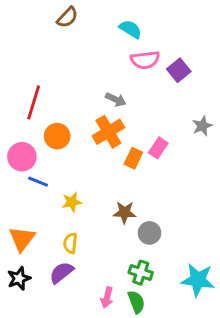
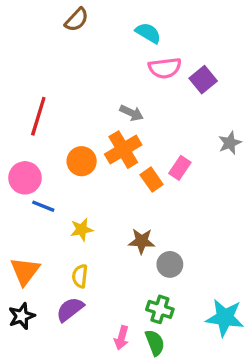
orange circle: (57, 136) -> (82, 161), moved
orange rectangle: (133, 158) -> (152, 180), turned -60

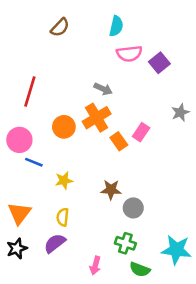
brown semicircle: (77, 20) -> (60, 27), moved
cyan semicircle: (148, 33) -> (116, 26), turned 72
green semicircle: (155, 343) -> (140, 269), moved, turned 132

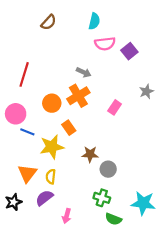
orange rectangle: (119, 141) -> (69, 128), moved
yellow star: (64, 180) -> (52, 147), size x1.6
orange triangle: (19, 213) -> (27, 173), moved
pink arrow: (95, 266) -> (67, 216), moved

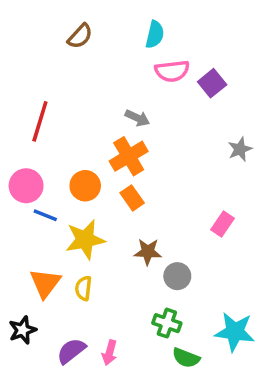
orange circle: (52, 103) -> (85, 186), moved
pink rectangle: (115, 107) -> (223, 224), moved
orange rectangle: (69, 128) -> (132, 198), moved
purple semicircle: (44, 198) -> (71, 351), moved

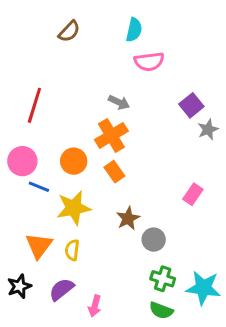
purple square: (212, 83) -> (191, 105), moved
brown star: (148, 252) -> (128, 218), turned -30
green cross: (167, 323) -> (163, 279), moved
purple semicircle: (71, 351) -> (62, 289), moved

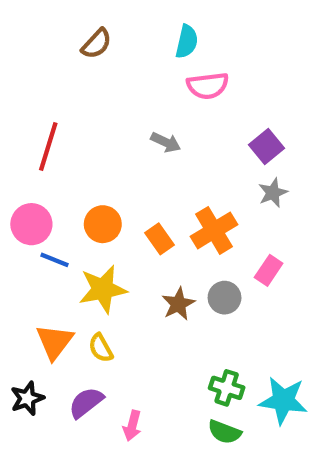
gray star: (208, 129) -> (273, 193), moved
orange cross: (111, 135) -> (214, 230), moved
gray circle: (154, 240) -> (225, 298), moved
yellow semicircle: (72, 250) -> (101, 348), turned -35

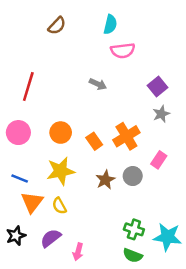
blue line: (55, 260) -> (20, 178), moved

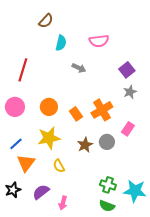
cyan semicircle: (110, 24) -> (61, 43), moved
blue line: (20, 178) -> (16, 144), turned -64
yellow semicircle: (59, 206) -> (59, 166), moved

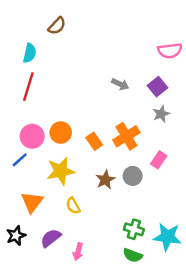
pink semicircle: (99, 41) -> (170, 51), moved
cyan semicircle: (61, 43) -> (30, 53), moved
gray arrow: (79, 68) -> (120, 84), moved
pink circle: (15, 107) -> (32, 136), moved
blue line: (16, 144) -> (20, 160), moved

